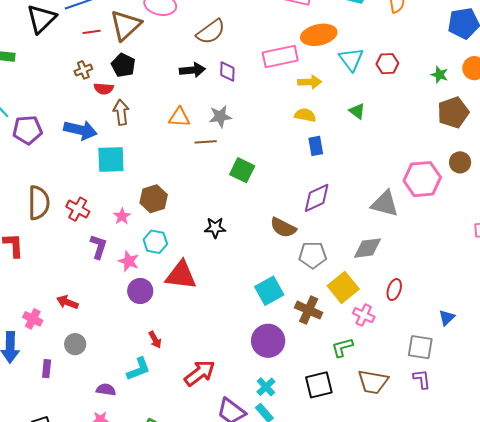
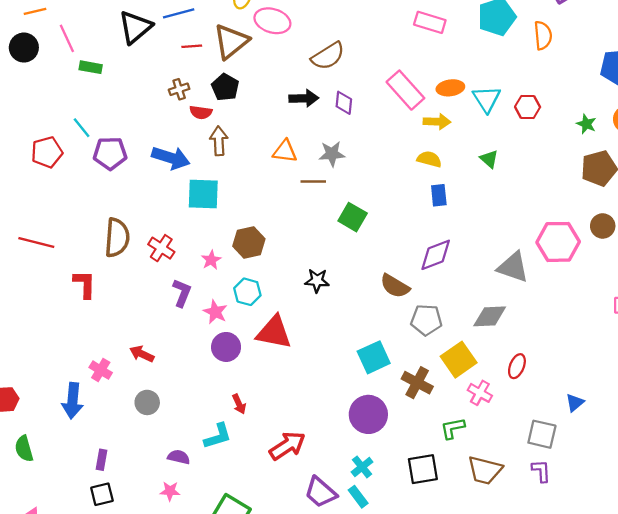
orange ellipse: (319, 35) -> (450, 88), moved, size x0.7
pink rectangle: (280, 57) -> (405, 90), turned 56
purple rectangle: (47, 369) -> (102, 460), moved

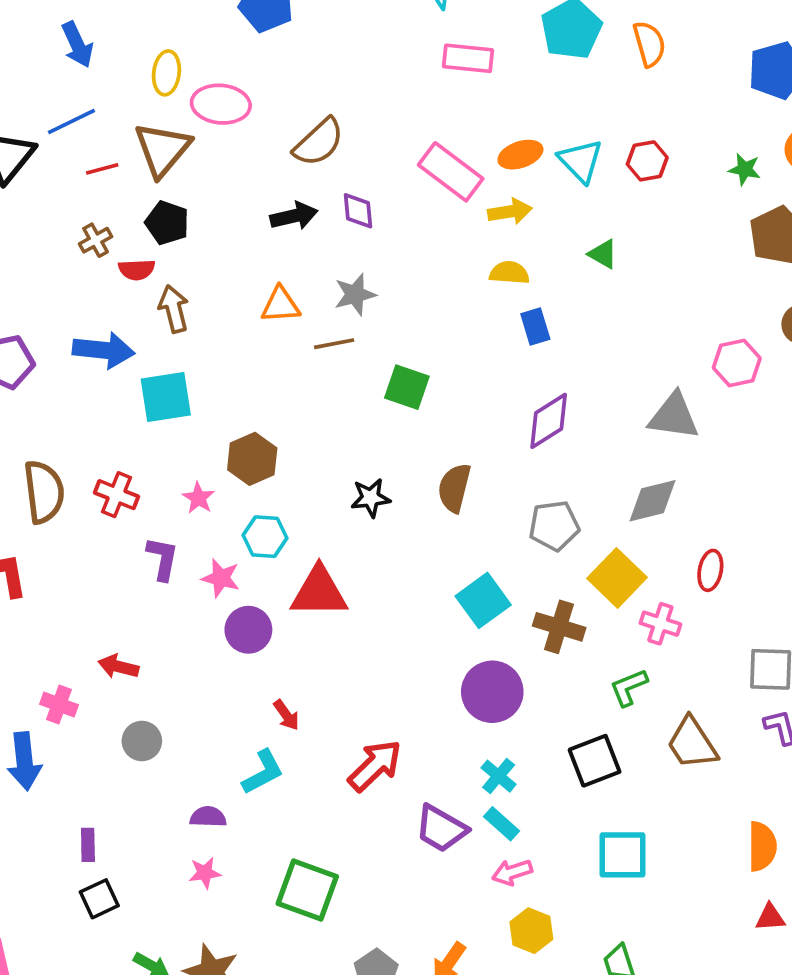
pink hexagon: (558, 242) -> (737, 363), size x0.7
brown semicircle: (395, 286) -> (454, 488), moved, turned 84
brown trapezoid: (485, 470) -> (692, 743), turned 54

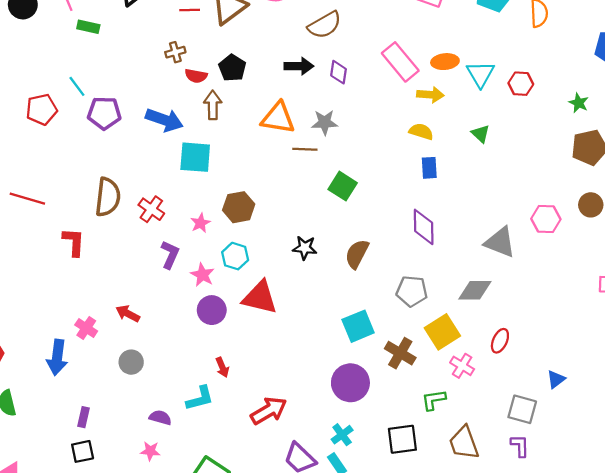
black pentagon: (167, 223) -> (232, 68), moved
orange triangle: (281, 305) -> (278, 118), size x1.4
purple diamond: (549, 421) -> (424, 227), turned -72

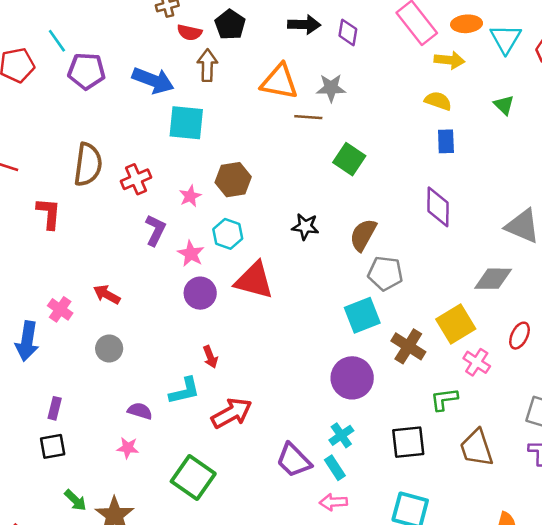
red cross: (151, 209) -> (136, 179), turned 30
gray pentagon: (412, 291) -> (385, 273), moved
red arrow: (269, 411) -> (232, 413), moved

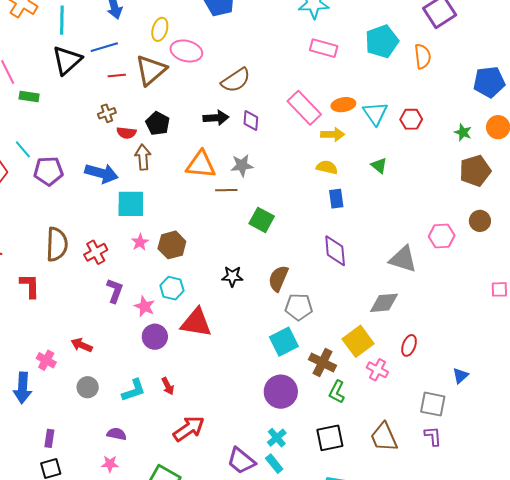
pink star: (190, 196) -> (140, 242), moved
cyan L-shape: (184, 391) -> (134, 390), moved
green L-shape: (444, 399) -> (337, 392), moved, turned -50

